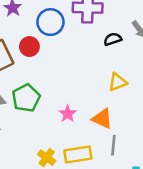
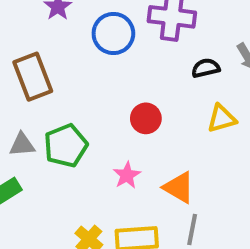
red circle: (29, 47) -> (146, 118), moved
yellow triangle: (118, 82) -> (222, 118), moved

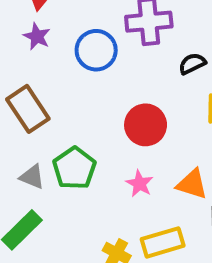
red circle: (146, 118) -> (146, 125), size x1.4
gray triangle: (22, 145) -> (32, 177), turned 40

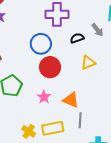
blue circle: (96, 50) -> (41, 44), moved

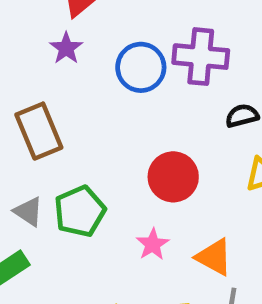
blue circle: (41, 44) -> (141, 67), moved

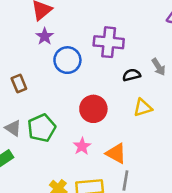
purple star: (66, 48) -> (45, 36), moved
blue circle: (141, 67) -> (67, 60), moved
brown rectangle: (39, 131) -> (19, 84), size x0.6

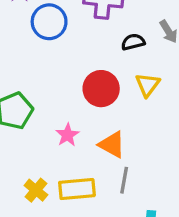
yellow triangle: (143, 108) -> (148, 85), turned -36
red circle: (93, 109) -> (101, 89), moved

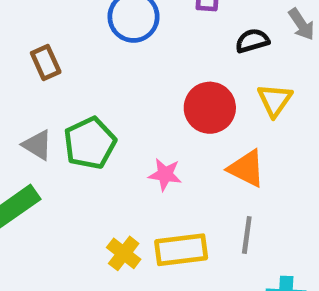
pink star: (67, 135) -> (165, 174), turned -30
orange triangle: (112, 145) -> (246, 168), moved

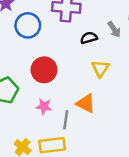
red circle: (210, 108) -> (44, 70), moved
gray line: (247, 235) -> (66, 120), moved

